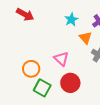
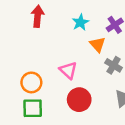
red arrow: (25, 15) -> (38, 16), moved, turned -114
green square: (42, 88) -> (33, 108), moved, turned -30

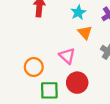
orange triangle: (98, 44) -> (85, 32), moved
green square: (33, 108) -> (49, 90), moved

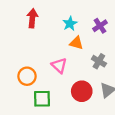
orange triangle: (85, 32) -> (76, 43), turned -32
red circle: (77, 83) -> (82, 91), moved

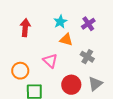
red arrow: (32, 18) -> (25, 28), moved

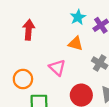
cyan star: (60, 22) -> (78, 17), moved

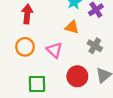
orange circle: (23, 79) -> (25, 47), moved

